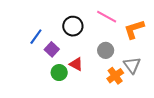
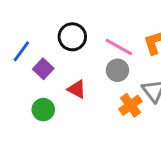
pink line: (107, 17) -> (119, 47), moved
green circle: (59, 73) -> (43, 110), moved

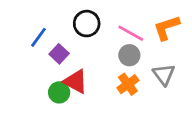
red triangle: (77, 89) -> (76, 81), moved, size x1.4
orange cross: (131, 105) -> (128, 84), moved

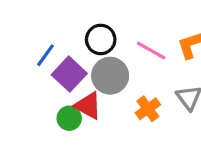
purple square: (59, 54) -> (69, 74), size x1.5
gray circle: (129, 55) -> (110, 76), moved, size x1.5

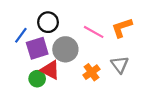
black circle: (101, 39) -> (48, 22), moved
purple square: (69, 74) -> (37, 48), turned 30

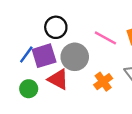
blue line: (21, 35) -> (26, 54), moved
green circle: (37, 79) -> (29, 89), moved

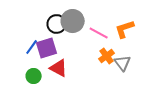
gray circle: (75, 57) -> (73, 21), moved
orange cross: (103, 82) -> (107, 56), moved

